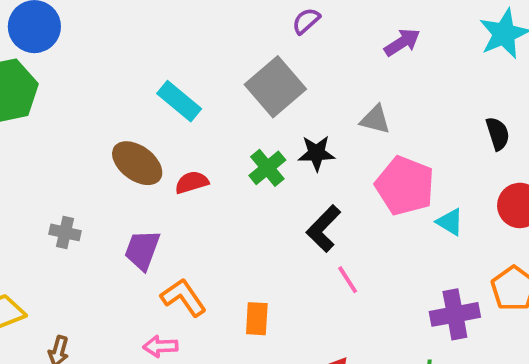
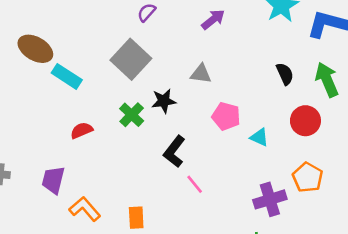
brown ellipse: (137, 163) -> (35, 49), moved
pink pentagon: (405, 186) -> (226, 116), size x0.7

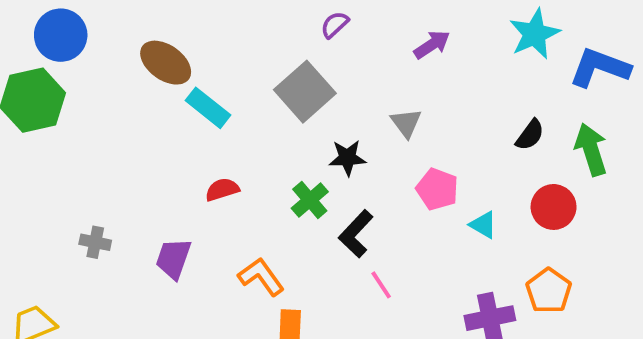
gray triangle: (201, 74) -> (406, 123), turned 40
black semicircle: (285, 74) -> (530, 135), turned 55
green cross: (132, 115) -> (310, 200), moved
orange L-shape: (85, 209) -> (261, 277), moved

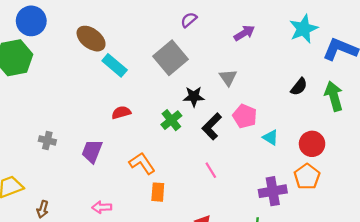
red circle: (554, 207) -> (312, 144), moved
black L-shape: (356, 234) -> (212, 126), moved

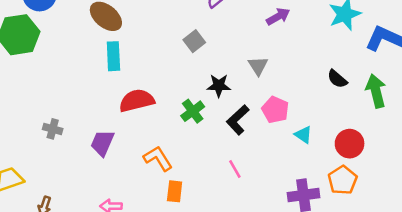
gray square: (171, 58) -> (194, 41), size x0.6
cyan rectangle: (115, 65) -> (113, 56), moved, turned 45
black semicircle: (299, 87) -> (337, 79), turned 90
red semicircle: (121, 113) -> (137, 101), size x1.6

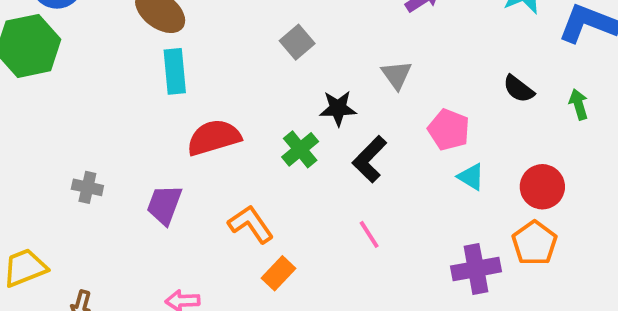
green arrow: (376, 91) -> (579, 104), size x0.6
pink pentagon: (275, 110) -> (449, 130), moved
orange rectangle: (175, 191) -> (279, 273), turned 40

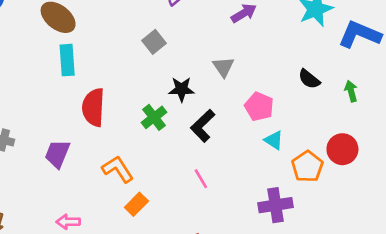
red semicircle: (214, 137) -> (93, 107), turned -72
red circle: (542, 187) -> (342, 149), moved
orange pentagon: (534, 243) -> (307, 167), moved

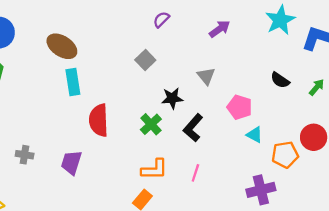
green arrow: (351, 91) -> (317, 87), turned 60
orange pentagon: (307, 167) -> (285, 155), turned 30
orange L-shape: (118, 169) -> (154, 169), moved, turned 128
pink line: (201, 179) -> (195, 173), turned 54

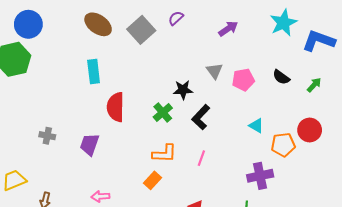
brown ellipse: (62, 46) -> (98, 24), moved
gray square: (145, 60) -> (141, 30), moved, size x1.5
pink pentagon: (240, 107) -> (243, 80), moved, turned -30

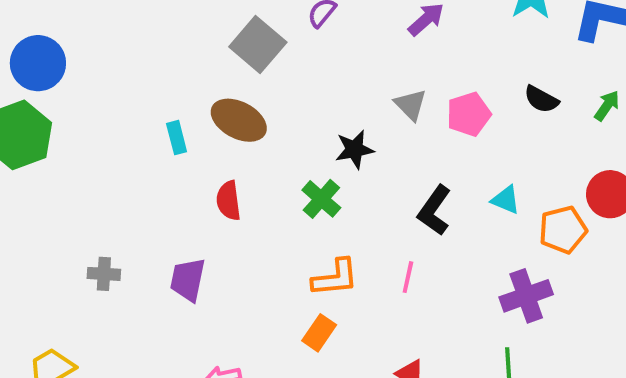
brown ellipse: (98, 24) -> (239, 120), moved
cyan rectangle: (94, 72) -> (177, 138), size x0.7
red semicircle: (116, 107) -> (229, 201), size x0.7
black L-shape: (201, 117) -> (434, 210), moved

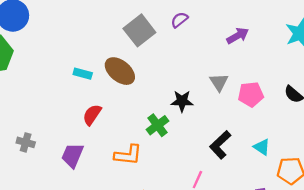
cyan rectangle: (177, 138) -> (83, 74), turned -72
red semicircle: (229, 201) -> (92, 115), moved, turned 30
orange L-shape: (335, 278) -> (128, 155), moved

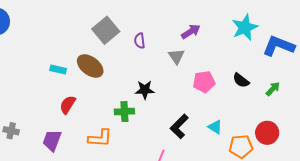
purple semicircle: (179, 20) -> (140, 41), moved, turned -56
gray triangle: (219, 82) -> (176, 56), moved
green cross: (158, 125) -> (124, 112), turned 36

